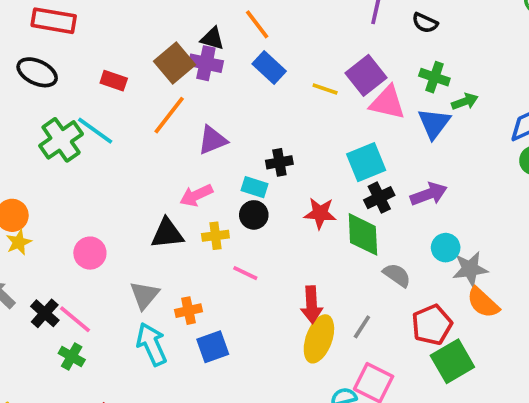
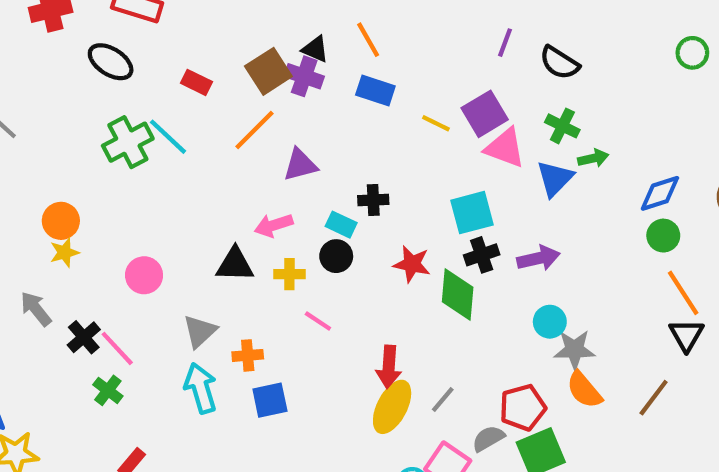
black semicircle: (425, 23) -> (559, 63), size x1.4
blue rectangle: (269, 67) -> (375, 90), turned -32
gray semicircle: (397, 275) -> (488, 438), moved, turned -72

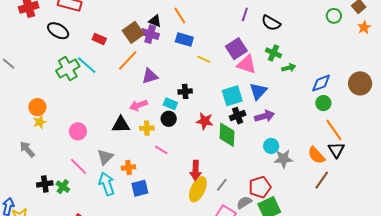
yellow line: (436, 123) -> (204, 59), moved
blue triangle: (555, 178) -> (258, 91), moved
black cross: (84, 337) -> (45, 184), moved, turned 35
pink line: (117, 348) -> (78, 166), moved
orange semicircle: (584, 390) -> (316, 155), moved

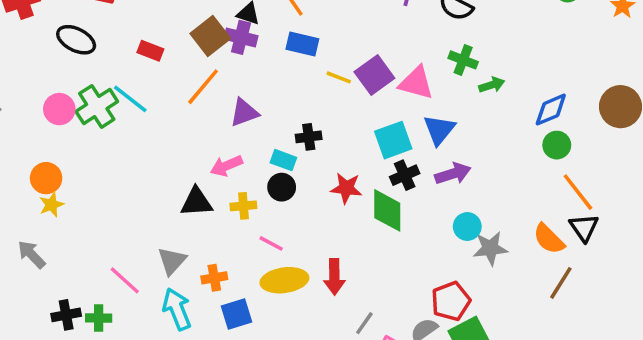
purple square: (236, 49) -> (374, 75), moved
pink circle: (78, 131) -> (59, 109), moved
gray line: (222, 185) -> (364, 323), moved
green cross: (63, 187) -> (99, 318), turned -32
yellow ellipse: (198, 189) -> (284, 280), moved, turned 60

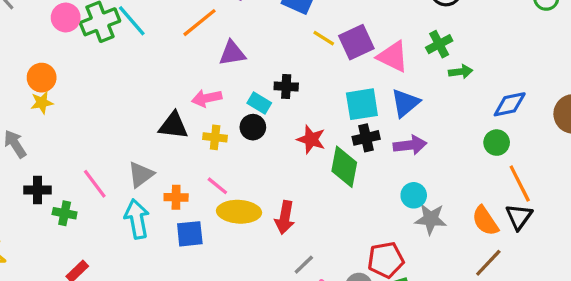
green cross: (463, 60) -> (439, 44), turned 30
green circle: (557, 145) -> (497, 143), moved
pink line: (271, 243) -> (217, 186), moved
black cross: (66, 315) -> (38, 190), moved

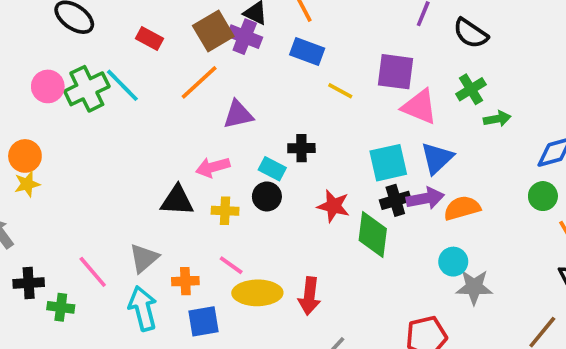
purple square: (356, 42) -> (396, 72), moved, turned 36
purple arrow: (410, 145) -> (425, 198), moved
orange semicircle: (485, 221) -> (462, 208), moved, turned 112

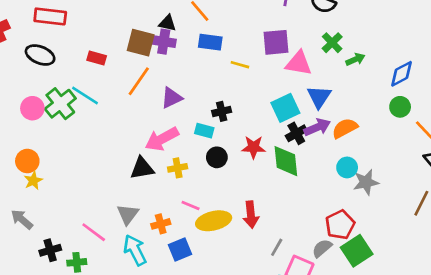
brown square: (213, 31) -> (141, 43), turned -32
pink arrow: (213, 167) -> (162, 139), size x1.4
black circle: (267, 196) -> (217, 157), moved

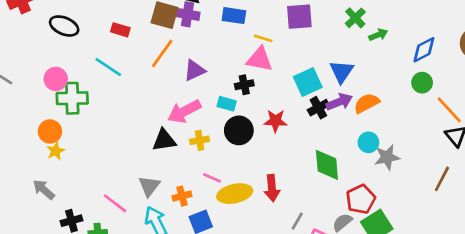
pink triangle: (299, 63) -> (259, 59), moved
green cross: (60, 104) -> (72, 98), moved, turned 36
black circle: (217, 157) -> (239, 130), size x1.4
green diamond: (286, 161) -> (327, 165), moved

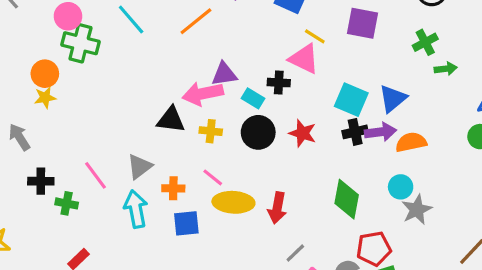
purple triangle: (195, 70) -> (224, 74), moved
cyan square: (308, 82) -> (351, 100), turned 32
gray star: (387, 157) -> (417, 210), turned -30

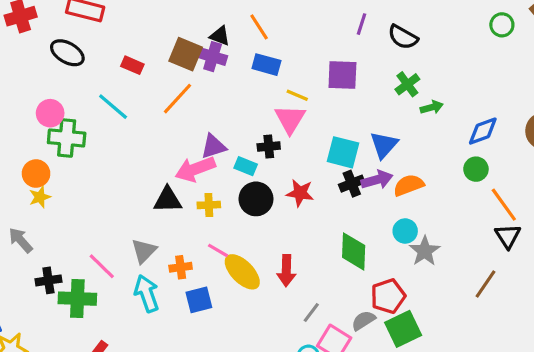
pink triangle: (304, 59) -> (290, 119), turned 44
yellow ellipse: (233, 202) -> (242, 272), turned 51
green cross: (67, 203) -> (77, 299), size x1.6

